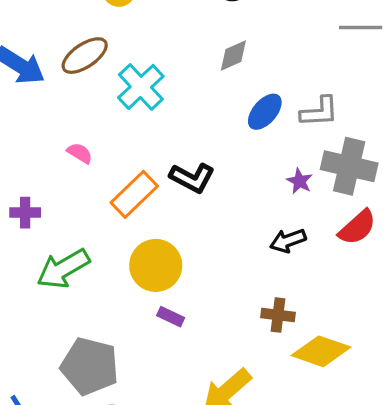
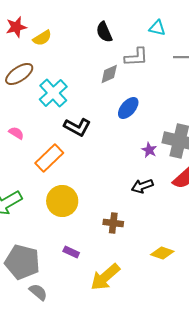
gray L-shape: (319, 112) -> (136, 57), moved
black L-shape: (192, 178) -> (77, 127), moved
brown cross: (278, 315) -> (113, 223), moved
purple rectangle: (171, 317) -> (71, 252), moved
yellow diamond: (321, 351) -> (162, 253), size x0.7

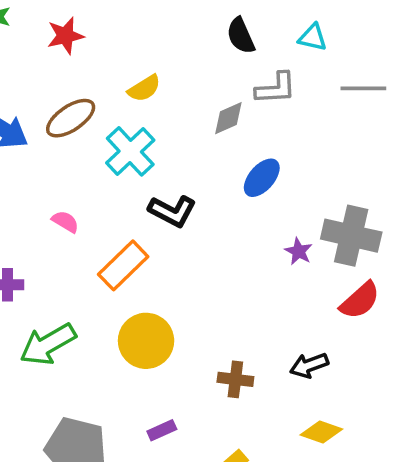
black semicircle: (104, 32) -> (241, 36), moved
yellow semicircle: (42, 38) -> (144, 88), moved
black arrow: (142, 186) -> (309, 365), moved
purple rectangle: (71, 252) -> (162, 430), turned -49

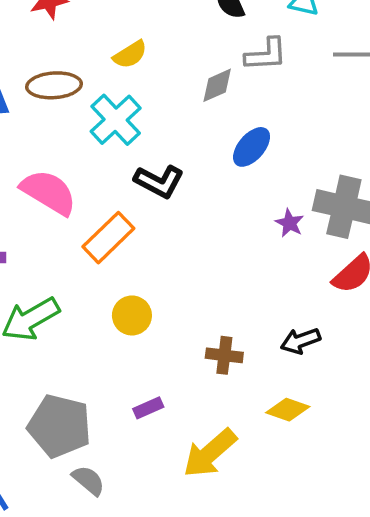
brown ellipse: (71, 118) -> (54, 85), turned 30
pink semicircle: (65, 222) -> (49, 192), size x2.0
yellow circle: (146, 341) -> (132, 315), size x0.7
yellow diamond: (321, 432) -> (288, 410), moved

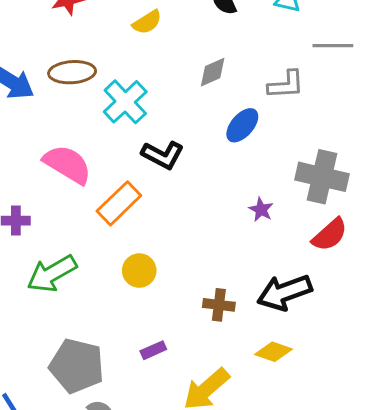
yellow semicircle: (130, 55) -> (147, 22), moved
gray L-shape: (266, 55) -> (286, 85), moved
purple star: (290, 223) -> (261, 210), moved
black arrow: (300, 341) -> (284, 292), size x1.6

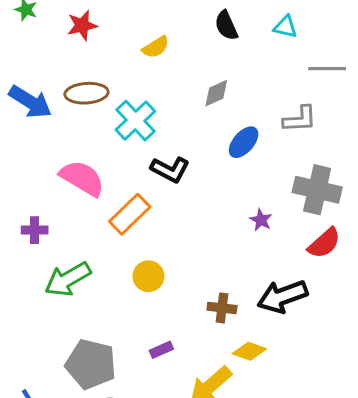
gray L-shape: (286, 85) -> (300, 119), moved
yellow diamond: (274, 352) -> (249, 351), moved

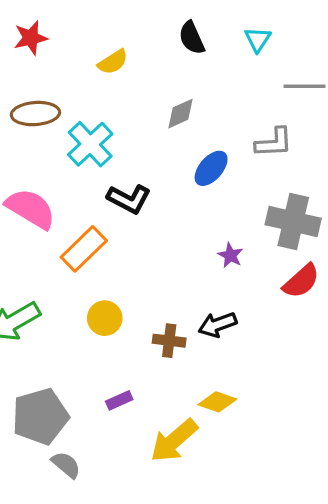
cyan triangle: (285, 27) -> (258, 39), turned 50
black arrow: (282, 296) -> (217, 325), moved, size x0.7
brown cross: (222, 308) -> (169, 341), moved
gray pentagon: (91, 364) -> (40, 416), turned -30

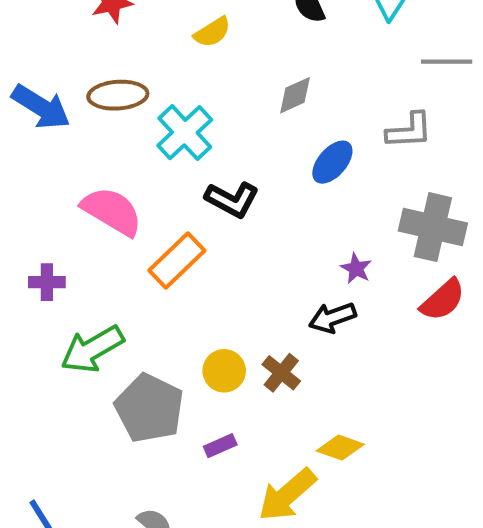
yellow circle: (105, 318) -> (224, 371), moved
black arrow: (217, 325) -> (332, 318), moved
brown cross: (169, 341) -> (281, 373), turned 32
gray pentagon: (40, 416) -> (149, 408), moved, turned -30

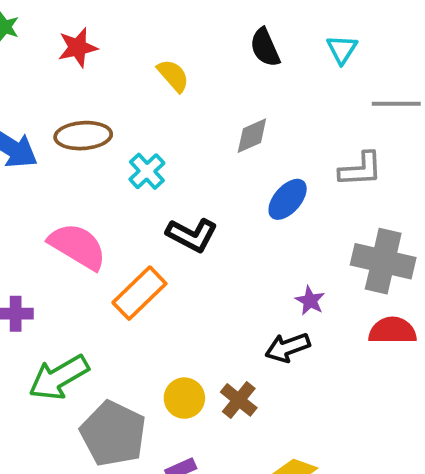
yellow semicircle: (212, 32) -> (173, 76), turned -99
cyan cross: (185, 133) -> (147, 171), size x0.7
red semicircle: (443, 300) -> (393, 331), turned -138

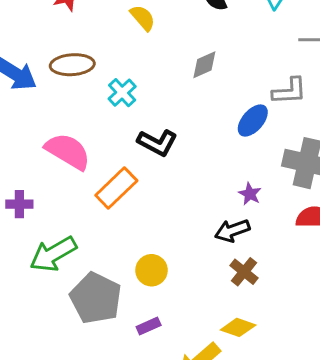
blue ellipse: (288, 199) -> (253, 121), moved
brown cross: (239, 400) -> (244, 272), moved

